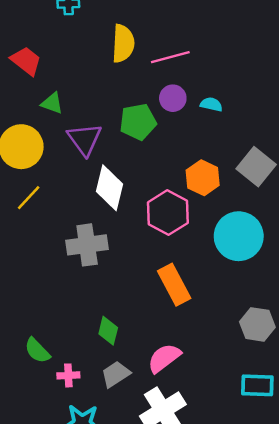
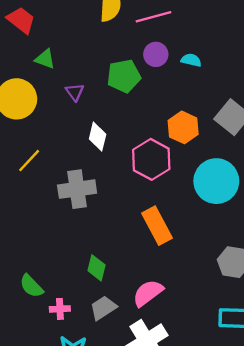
purple triangle: (85, 139) -> (75, 92), size x0.6
white diamond: (109, 188) -> (98, 137), size x0.7
yellow line: (29, 198) -> (29, 161), moved

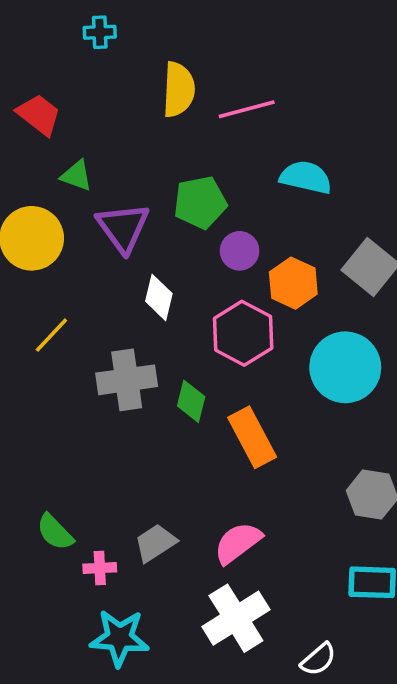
purple circle: (156, 54) -> (240, 251), moved
cyan semicircle: (191, 60) -> (306, 177), size x1.6
purple triangle: (75, 92) -> (123, 228), size x1.8
green diamond: (96, 268) -> (191, 401), moved
gray trapezoid: (103, 308) -> (155, 543), moved

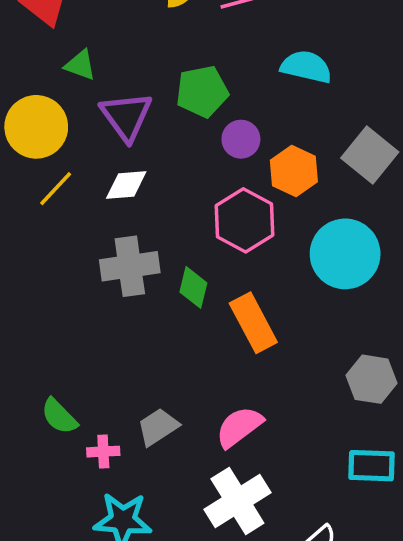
white diamond: (159, 297) -> (126, 185), moved, turned 72
yellow line: (51, 335) -> (56, 189), moved

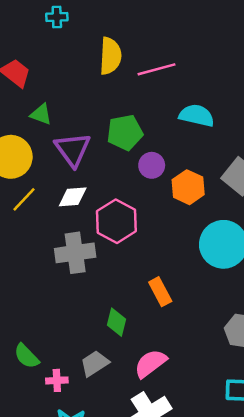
pink hexagon: (244, 220) -> (116, 221), moved
green diamond: (193, 287) -> (116, 322), moved
orange rectangle: (253, 323) -> (160, 292), size x0.7

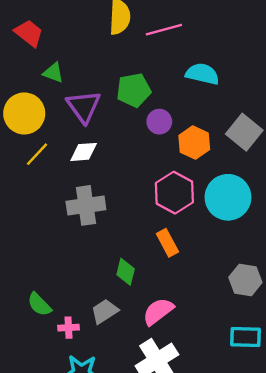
pink hexagon: (116, 221) -> (174, 193), moved

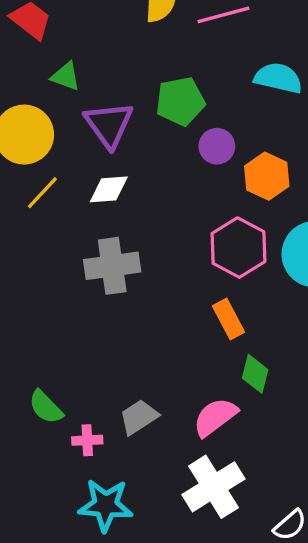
green diamond: (126, 272) -> (255, 374), moved

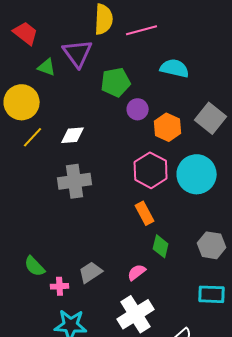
purple triangle: (109, 125) -> (78, 53), moved
pink semicircle: (215, 417) -> (137, 272), size x0.7

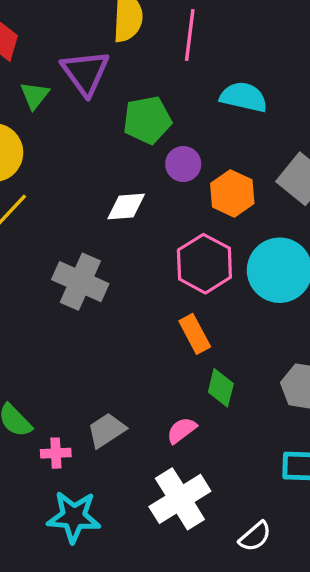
pink line: (142, 30) -> (190, 35), turned -68
green triangle: (47, 67) -> (35, 95), turned 48
white diamond: (73, 135) -> (126, 206), moved
gray cross: (75, 181) -> (80, 282), turned 32

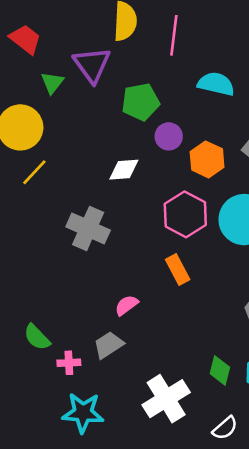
green diamond: (221, 388) -> (220, 370), moved
pink semicircle: (182, 430) -> (126, 305), moved

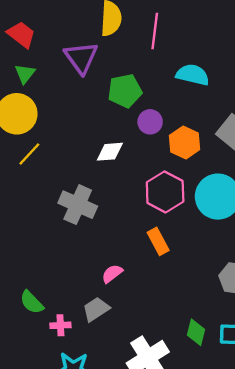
green triangle: (52, 83) -> (25, 74), moved

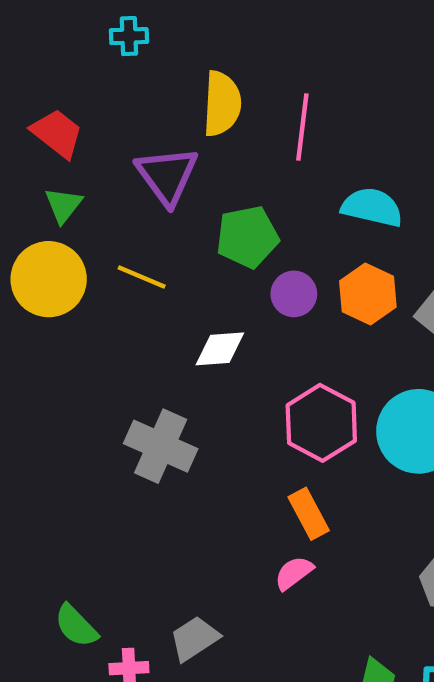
orange hexagon: (185, 143) -> (368, 294), moved
yellow line: (29, 154) -> (142, 277), moved, turned 70
pink semicircle: (112, 274) -> (294, 573), moved

